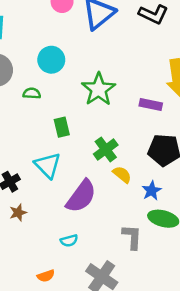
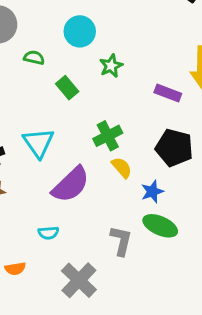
cyan circle: (51, 60) -> (80, 31), moved
green star: (99, 89) -> (111, 66), size x0.6
green rectangle: (62, 127) -> (67, 88), moved, turned -36

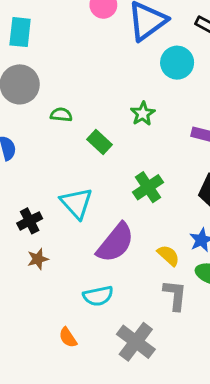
cyan circle: (80, 31) -> (177, 63), moved
yellow semicircle: (122, 168) -> (168, 255), moved
cyan semicircle: (48, 233) -> (98, 296), size x1.4
orange semicircle: (15, 269) -> (68, 338), turned 72

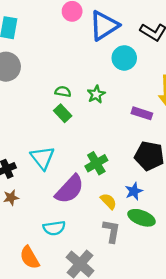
green semicircle: (61, 115) -> (63, 92), moved
green cross: (148, 187) -> (96, 163), moved
orange semicircle: (68, 338) -> (30, 258), size x1.5

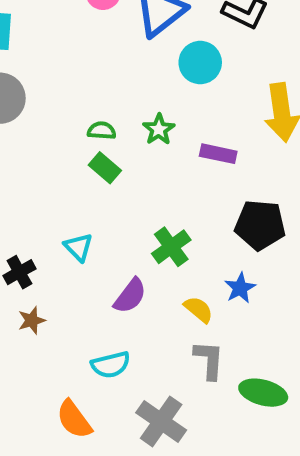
purple rectangle: (142, 113) -> (218, 154), moved
cyan triangle: (42, 158) -> (78, 247), size x0.7
purple semicircle: (70, 189) -> (130, 296), size x0.7
green ellipse: (142, 218) -> (263, 393), moved

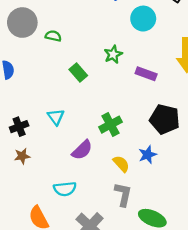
green semicircle: (102, 131) -> (53, 36), moved

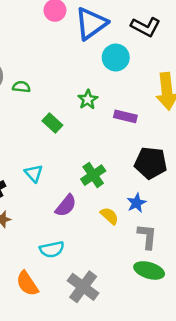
gray L-shape: (123, 194) -> (147, 236), moved

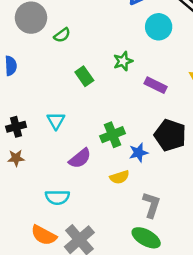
green semicircle: (21, 87) -> (62, 35), turned 126
blue star: (136, 203) -> (138, 153), moved
yellow semicircle: (109, 216) -> (119, 177), turned 108
orange semicircle: (27, 284) -> (44, 235), moved, turned -40

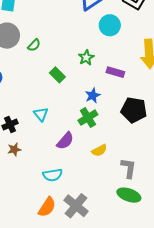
blue star: (138, 153) -> (93, 95), moved
orange semicircle: (44, 235) -> (47, 207), turned -75

